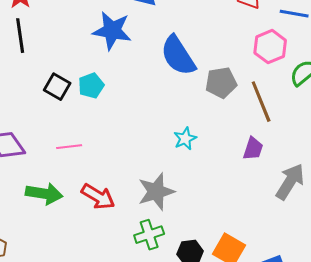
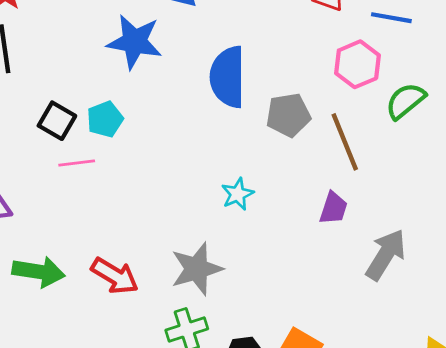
blue semicircle: (178, 56) -> (228, 77), turned 33
pink line: (69, 147) -> (77, 163), moved

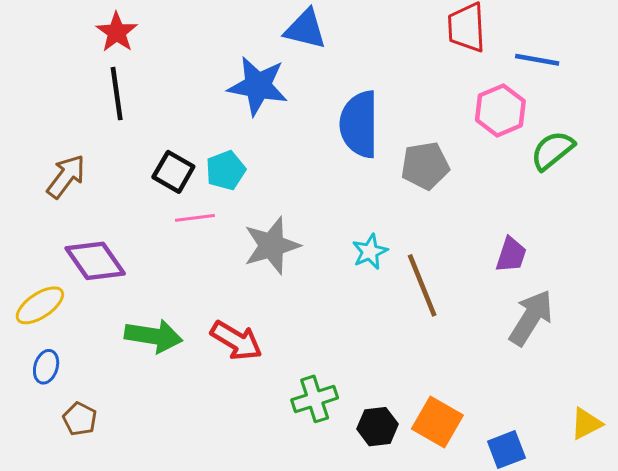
brown line: (345, 142) -> (422, 285), moved
purple trapezoid: (333, 208) -> (511, 255), moved
gray star: (197, 269) -> (272, 246), moved

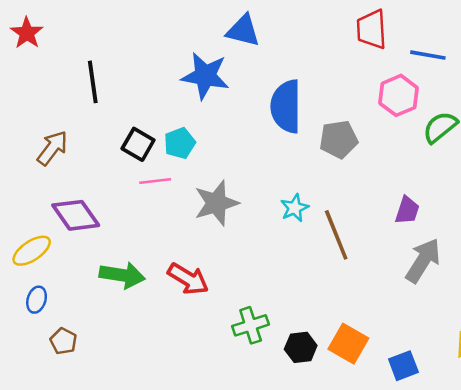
red star: (117, 32) -> (27, 33), moved

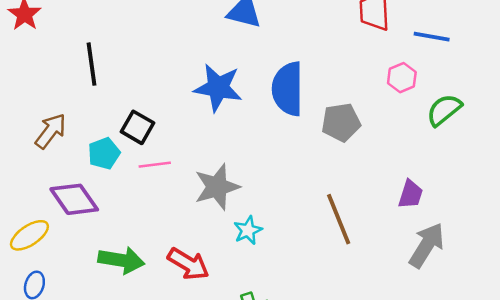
blue star: (205, 76) -> (218, 88), moved
pink hexagon: (399, 95) -> (402, 78), size x0.7
cyan pentagon: (180, 143) -> (104, 153), moved
cyan star: (295, 208) -> (248, 230), moved

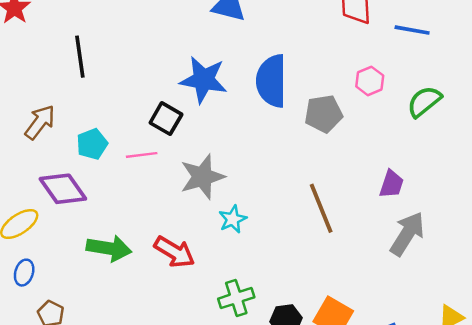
pink hexagon: (402, 78) -> (370, 81), moved
black square: (137, 127) -> (166, 119), moved

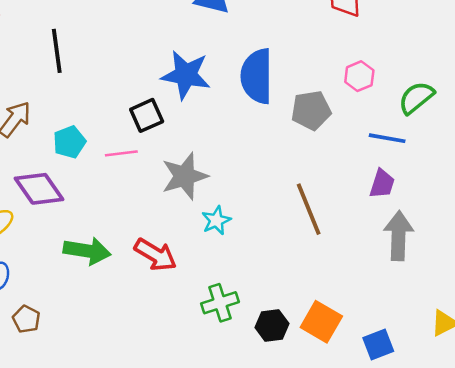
blue line: (412, 30) -> (387, 138), moved
black square: (166, 119) -> (147, 115), turned 36
gray arrow: (407, 234) -> (399, 236), turned -30

